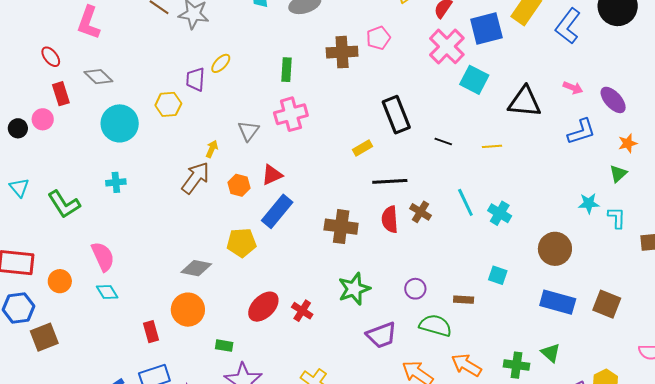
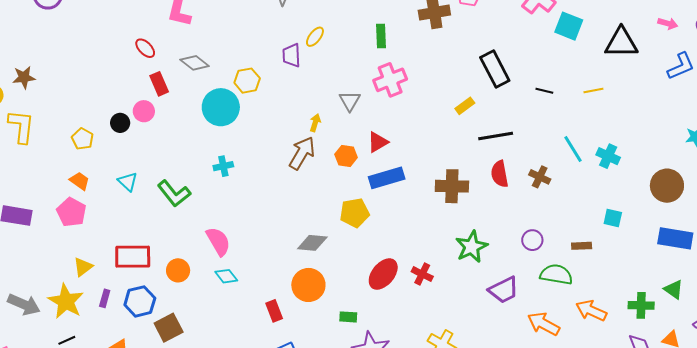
yellow hexagon: (168, 104) -> (247, 81), moved
blue rectangle: (277, 211) -> (387, 178), turned 40
brown cross: (420, 212) -> (540, 177), moved

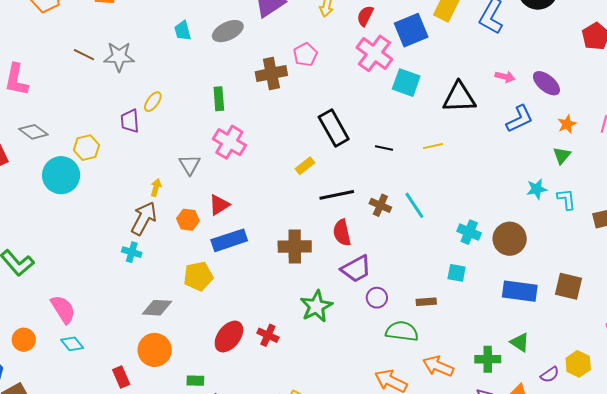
pink cross: (390, 80) -> (229, 142), turned -36
cyan cross: (608, 156) -> (469, 232), moved
cyan cross: (223, 166) -> (132, 252), moved, turned 30
brown cross: (540, 177) -> (380, 205), moved
purple trapezoid: (504, 290) -> (356, 269), moved

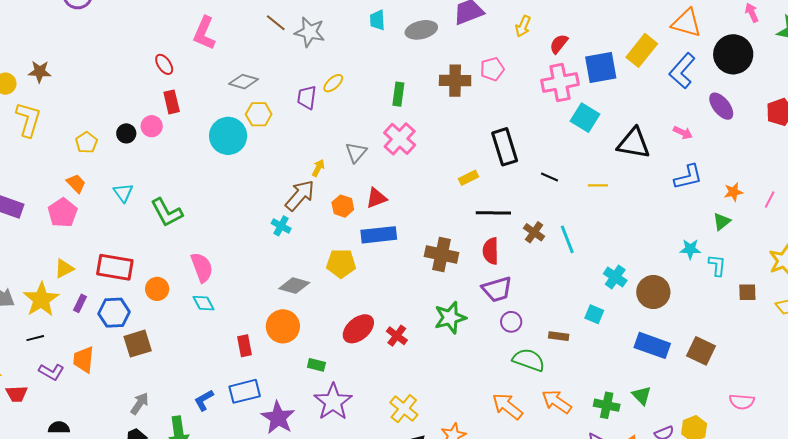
pink cross: (374, 53) -> (560, 82), turned 30
purple ellipse: (546, 83) -> (721, 106), moved
gray diamond: (33, 132) -> (243, 82), moved, turned -32

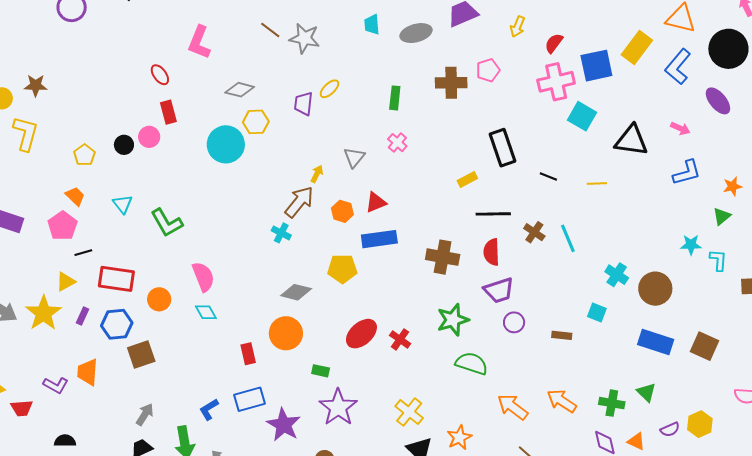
pink cross: (400, 139) -> (397, 143), size x0.6
black line: (35, 338) -> (83, 253), moved
green semicircle: (529, 360) -> (472, 363), moved

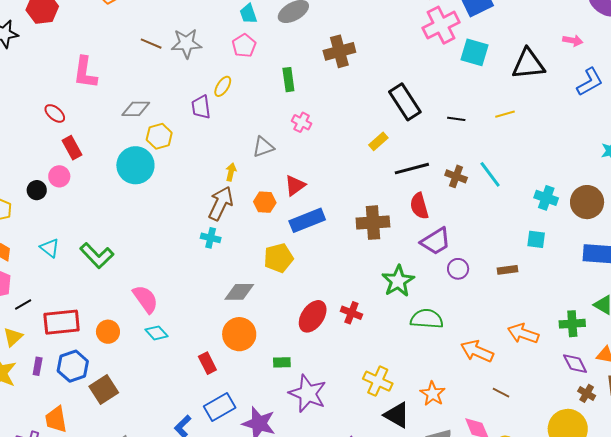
pink pentagon: (488, 70) -> (244, 46), moved
gray triangle: (354, 157) -> (263, 147), turned 45

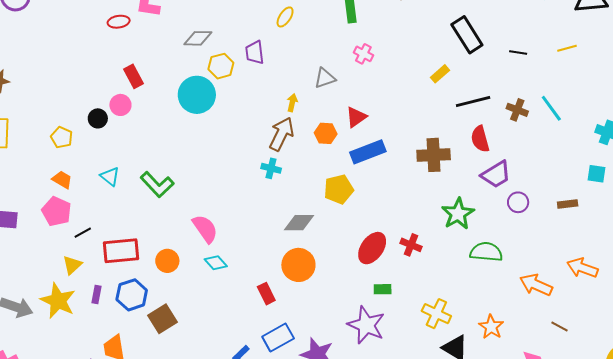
purple trapezoid: (201, 107) -> (255, 52), moved
red ellipse: (55, 113) -> (119, 22), moved, turned -50
green rectangle: (282, 362) -> (383, 289), moved

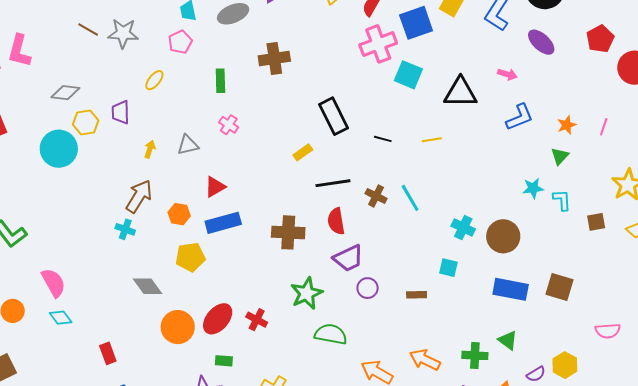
yellow arrow: (292, 103) -> (150, 149), moved
orange hexagon: (326, 133) -> (179, 214), moved
gray diamond: (299, 223) -> (147, 286), turned 48
orange circle: (298, 265) -> (178, 327), moved

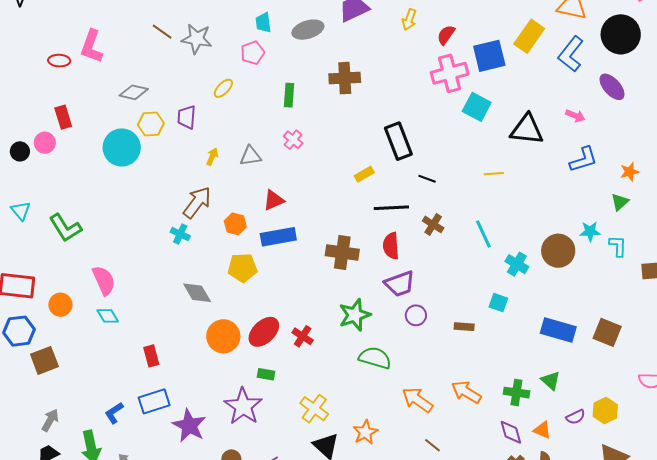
black line: (383, 139) -> (427, 179), moved
cyan line: (410, 198) -> (483, 234), moved
brown circle: (503, 236) -> (558, 251), moved

